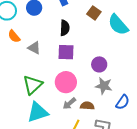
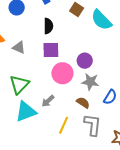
pink circle: (66, 82) -> (62, 73), moved
gray arrow: (69, 103) -> (48, 101), moved
brown semicircle: (87, 106) -> (83, 103), moved, turned 32

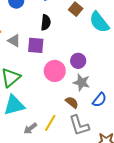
purple square: (51, 50) -> (36, 45), moved
gray arrow: (48, 101) -> (30, 128), moved
gray L-shape: (93, 125) -> (79, 125), turned 150

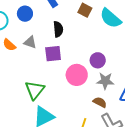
gray triangle: (14, 41) -> (30, 42), moved

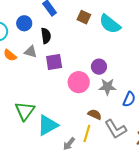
black semicircle: (58, 29) -> (46, 36), moved
green triangle: (35, 90) -> (25, 111), moved
brown semicircle: (100, 102) -> (95, 114), moved

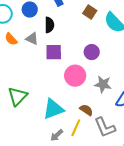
purple circle: (99, 67) -> (92, 52), moved
cyan triangle: (48, 125) -> (53, 109), moved

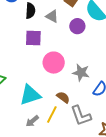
gray triangle: (32, 39) -> (52, 16), moved
purple circle: (92, 52) -> (77, 26), moved

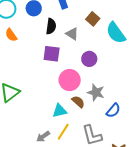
purple circle: (77, 26) -> (89, 59), moved
cyan triangle: (30, 95) -> (59, 111), moved, size x0.7
brown semicircle: (63, 97) -> (78, 102), moved

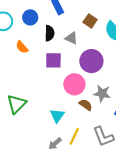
orange semicircle: (11, 35) -> (22, 47), moved
purple circle: (89, 59) -> (91, 61), size x1.5
cyan triangle: (59, 111) -> (57, 116), moved, turned -35

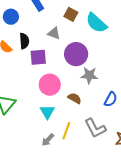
black semicircle: (50, 33) -> (24, 41), moved
pink circle: (74, 84) -> (50, 85), moved
gray star: (102, 93) -> (89, 75), moved

